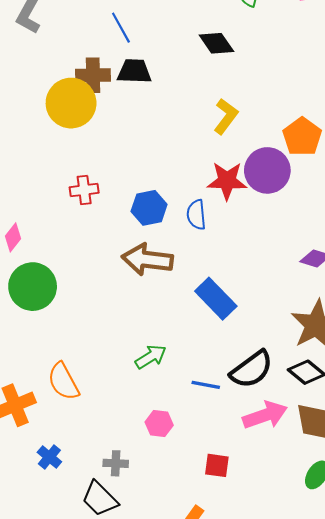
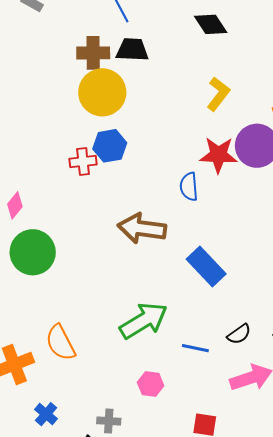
yellow circle: (71, 103) -> (102, 92), moved
blue hexagon: (149, 208) -> (110, 146), moved
green arrow: (151, 357) -> (144, 321), size x1.6
black semicircle: (252, 369) -> (239, 334), size x0.6

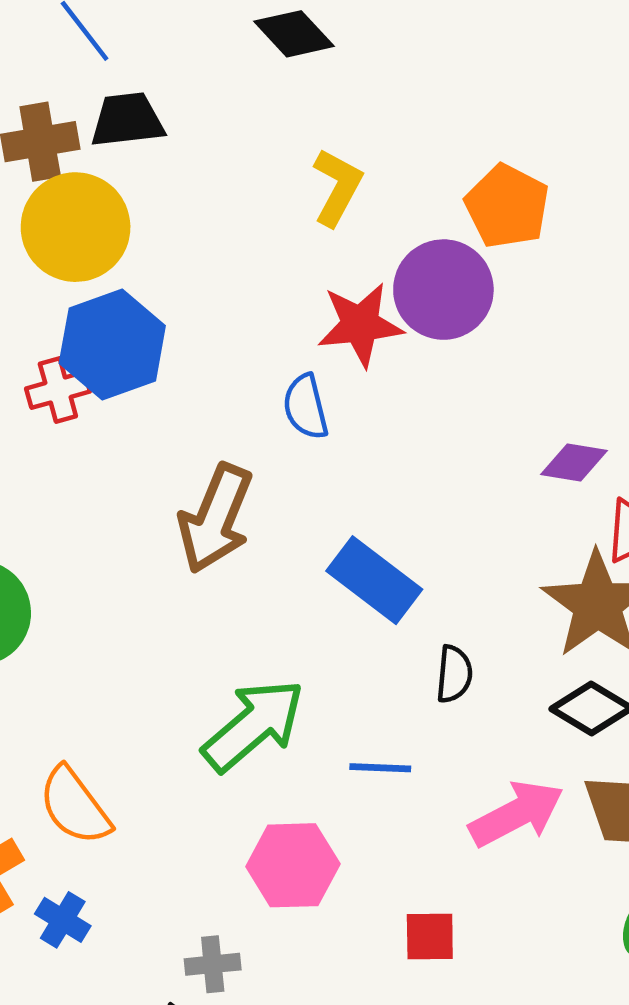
blue hexagon: (110, 146) -> (112, 345), size x1.4
brown arrow: (142, 228) -> (215, 518), turned -66
black semicircle: (239, 334) -> (454, 674), moved, turned -40
pink hexagon: (151, 384) -> (293, 865), size x1.5
blue cross: (46, 414) -> (63, 920), moved

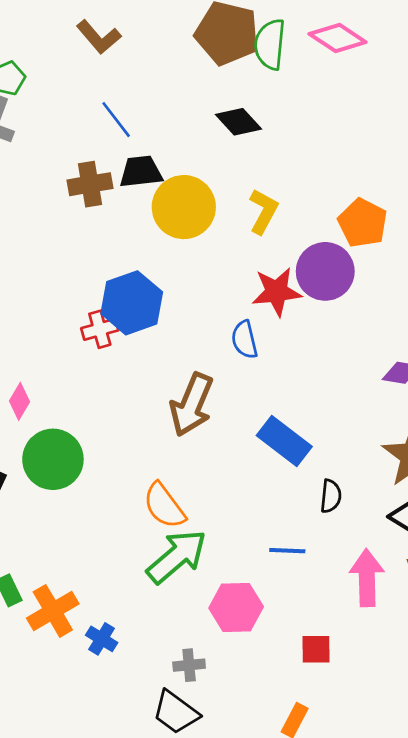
yellow circle: (76, 227) -> (184, 207), moved
green arrow: (253, 725) -> (177, 557), moved
orange semicircle: (75, 806) -> (164, 506), moved
pink arrow: (516, 814) -> (367, 578), turned -64

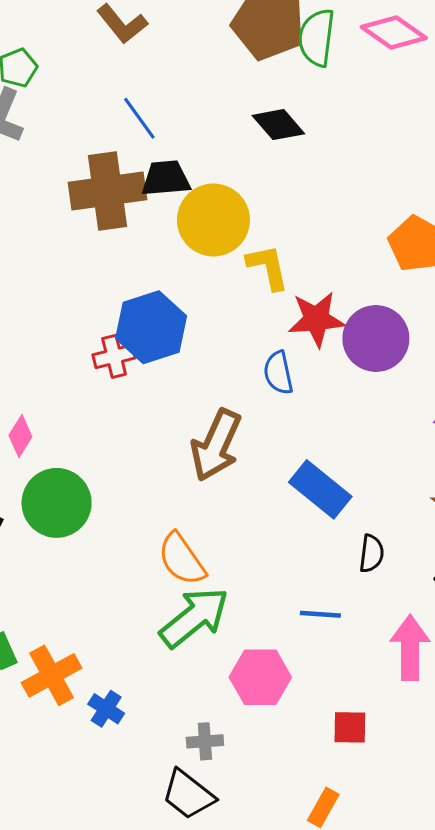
brown cross: (90, 184) -> (107, 191), size x1.5
yellow L-shape: (263, 211) -> (268, 267), moved, turned -42
purple circle: (325, 271) -> (376, 339), moved

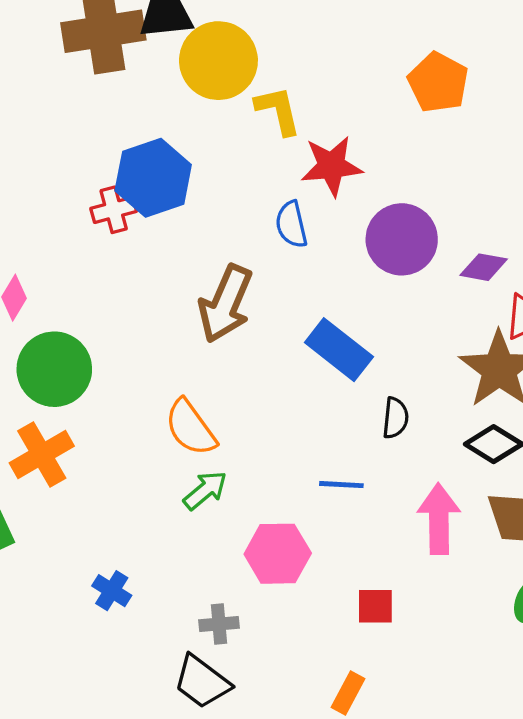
purple circle: (376, 339) -> (402, 239), moved
green arrow: (194, 617) -> (205, 490), size x0.6
orange cross: (52, 675) -> (42, 455), moved

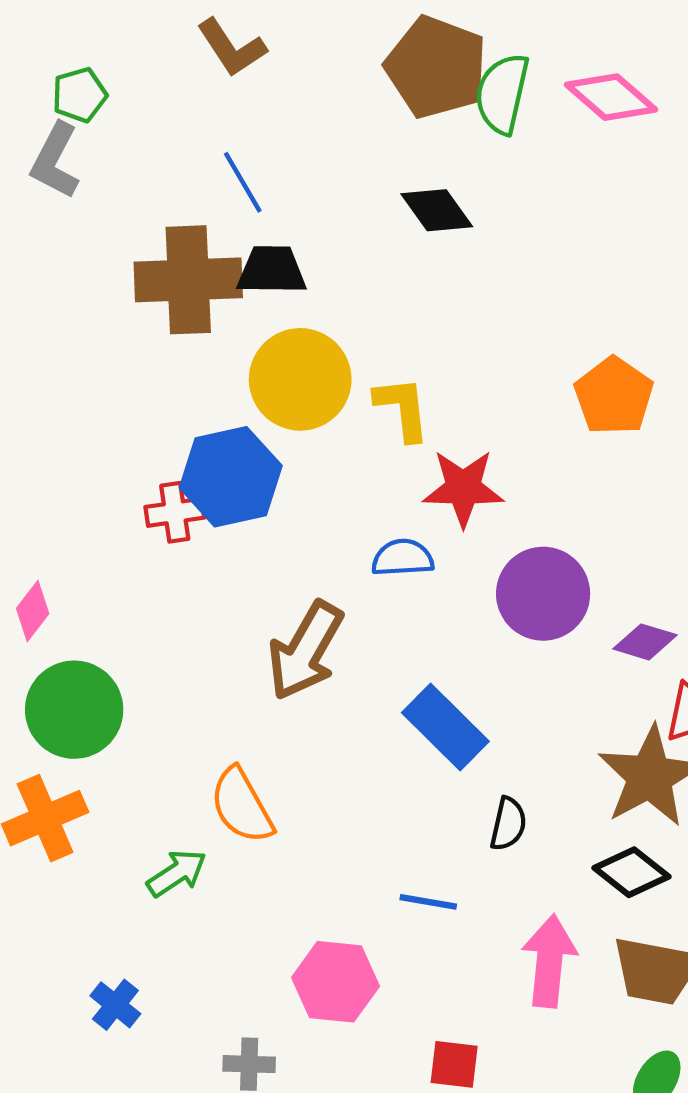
yellow circle: (218, 61) -> (300, 379), moved
blue semicircle: (291, 224) -> (403, 558), turned 93
green arrow: (205, 490) -> (177, 873), moved

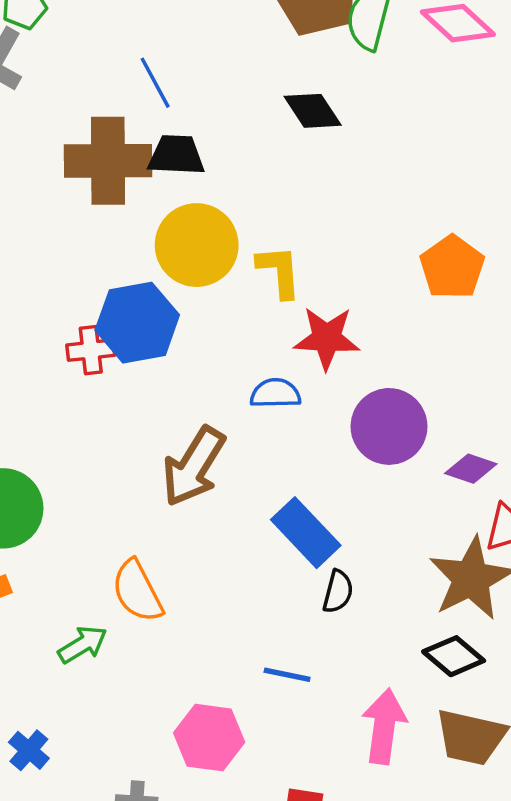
black semicircle: (508, 824) -> (338, 592), moved

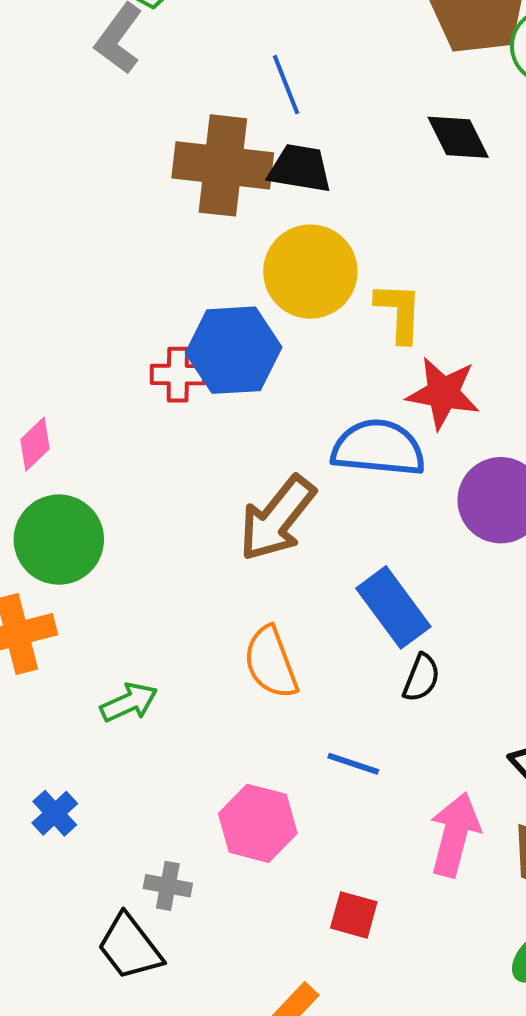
blue semicircle: (275, 393) -> (378, 448), size x1.6
orange semicircle: (137, 591) -> (271, 663), moved

